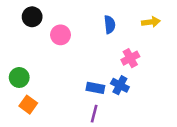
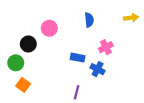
black circle: (32, 17) -> (28, 44), moved
yellow arrow: (151, 22) -> (131, 18), moved
blue rectangle: (95, 88) -> (78, 58), moved

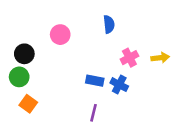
yellow arrow: (131, 18) -> (160, 58), moved
black circle: (28, 44) -> (24, 54), moved
blue rectangle: (78, 58) -> (95, 81), moved

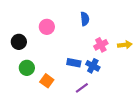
green circle: (19, 77) -> (27, 68), moved
orange square: (28, 104) -> (47, 81), moved
purple line: (94, 113) -> (82, 88), moved, turned 40

